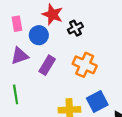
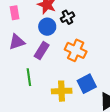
blue circle: (39, 35) -> (47, 27), moved
green line: (16, 94) -> (29, 77), moved

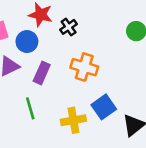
blue circle: (47, 27) -> (27, 42), moved

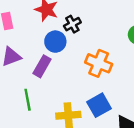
blue circle: (27, 42) -> (55, 42), moved
orange cross: (84, 67) -> (99, 63), moved

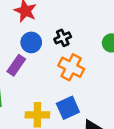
black cross: (72, 24) -> (63, 38), moved

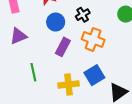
purple rectangle: (16, 65) -> (63, 47), moved

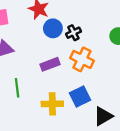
blue circle: (56, 22) -> (53, 28), moved
purple rectangle: (63, 47) -> (50, 64), turned 36

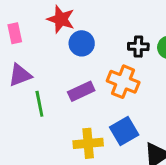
black cross: (73, 33) -> (138, 47), moved, turned 32
green line: (17, 88) -> (39, 104), moved

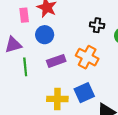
pink rectangle: (15, 33) -> (24, 15), moved
blue circle: (82, 43) -> (45, 35), moved
black cross: (138, 47) -> (97, 25), moved

